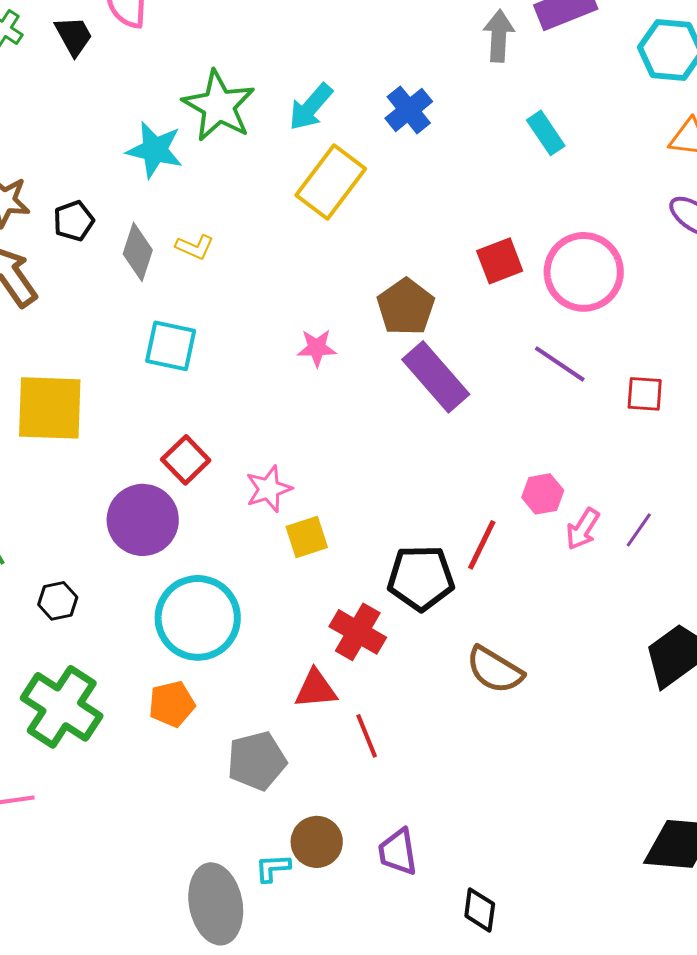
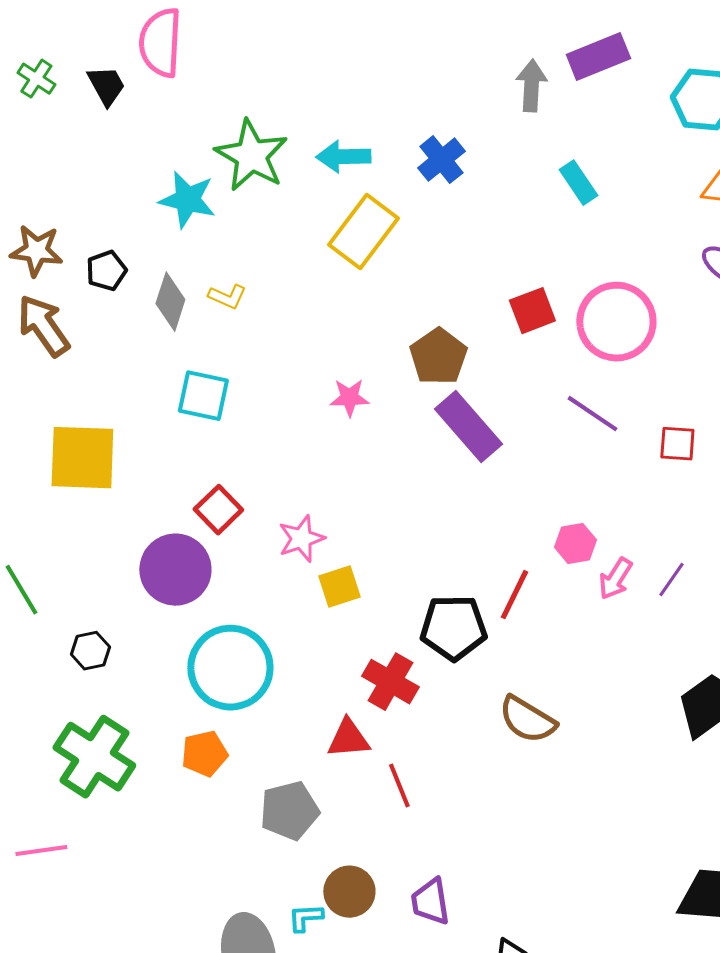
cyan arrow: (311, 107) -> (343, 157), turned 48

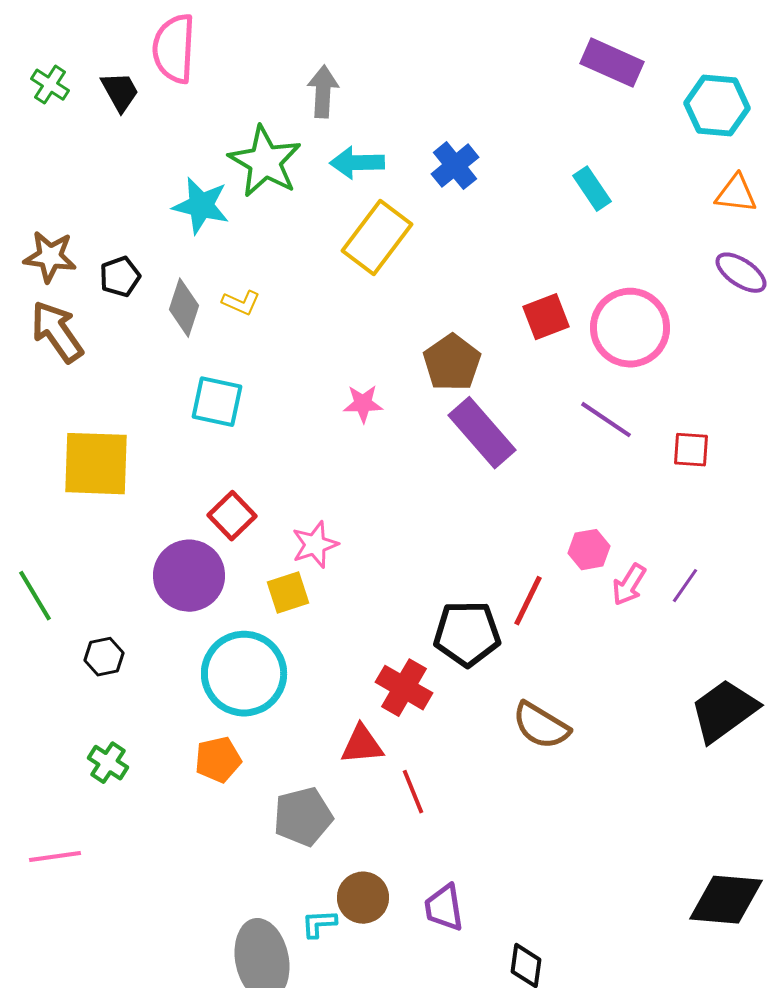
purple rectangle: (598, 57) -> (612, 63), turned 46
gray arrow: (531, 86) -> (323, 92), moved
yellow square: (339, 587) -> (288, 593), moved
green cross: (94, 757) -> (108, 763), size x0.5

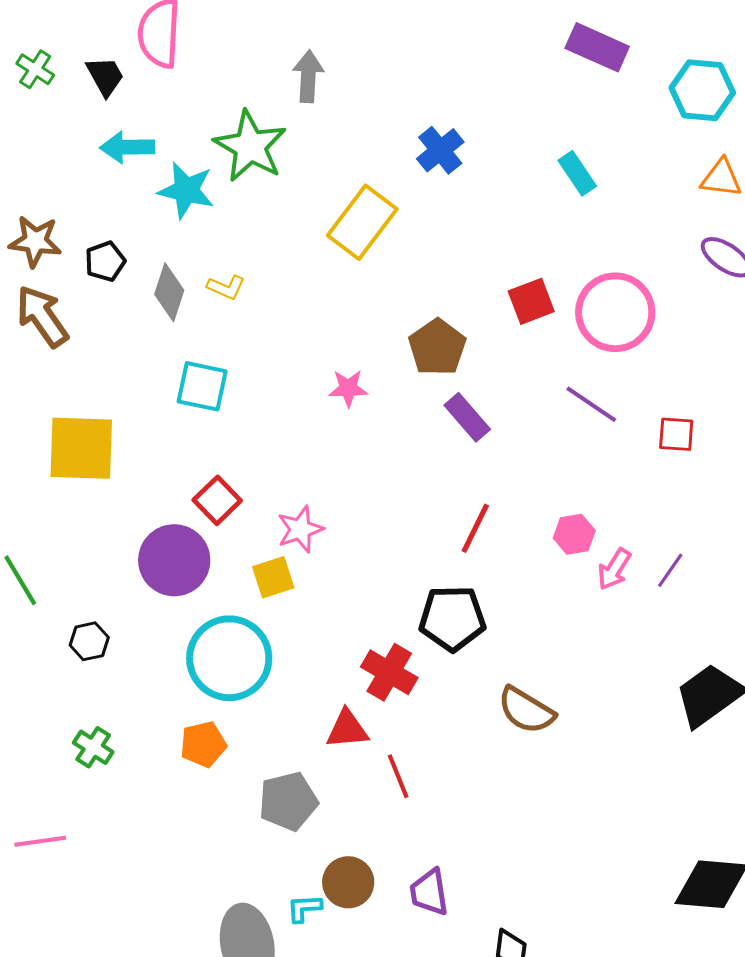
cyan arrow: (357, 163) -> (127, 147), moved
purple rectangle: (482, 433) -> (467, 417), size x0.7
red line: (528, 601) -> (475, 528), moved

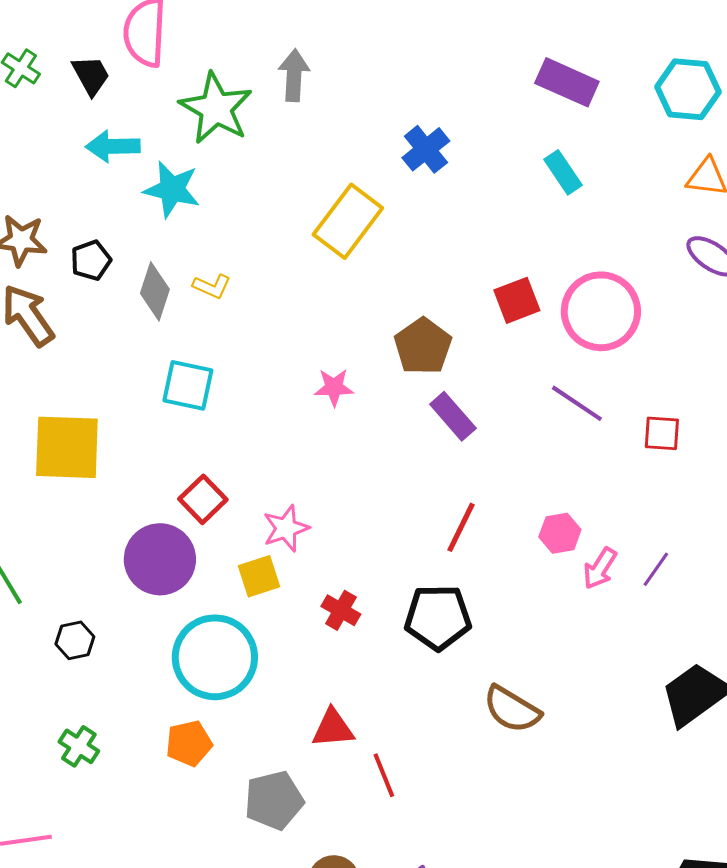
purple rectangle: (597, 47) -> (567, 82), moved
green star: (250, 146) -> (216, 108), moved
red cross: (389, 672) -> (341, 610), moved, size x0.7

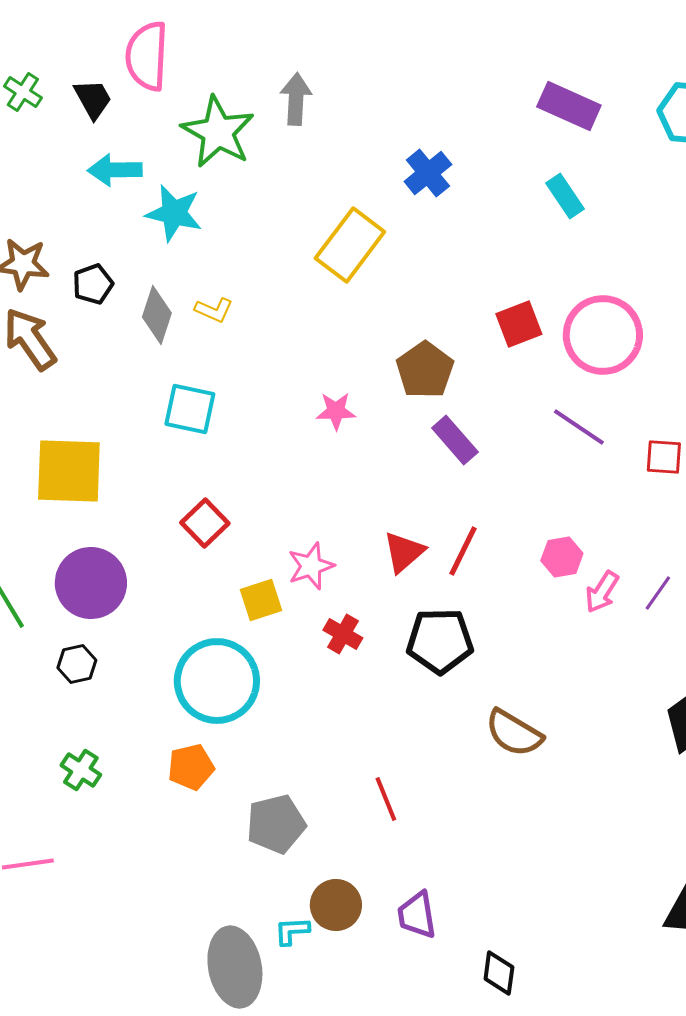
pink star: (286, 528) -> (311, 566), moved
purple circle: (160, 559) -> (91, 583), moved
red triangle: (333, 728) -> (404, 552), moved, turned -36

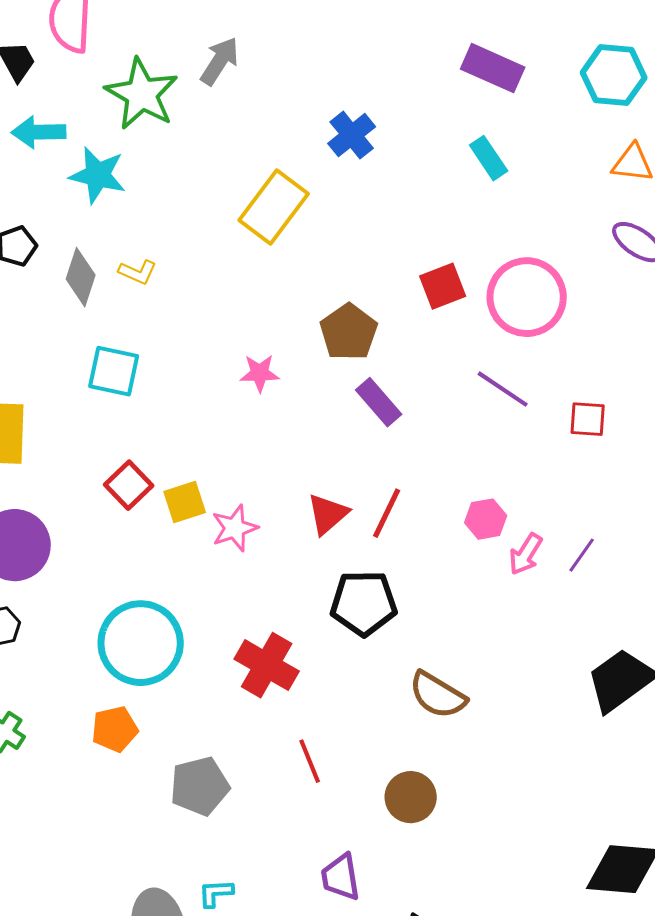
gray arrow: (296, 99) -> (220, 61), turned 30
yellow square: (261, 600) -> (185, 502), moved
red cross: (343, 634) -> (267, 665), moved, size x1.6
brown circle: (336, 905) -> (411, 797), moved

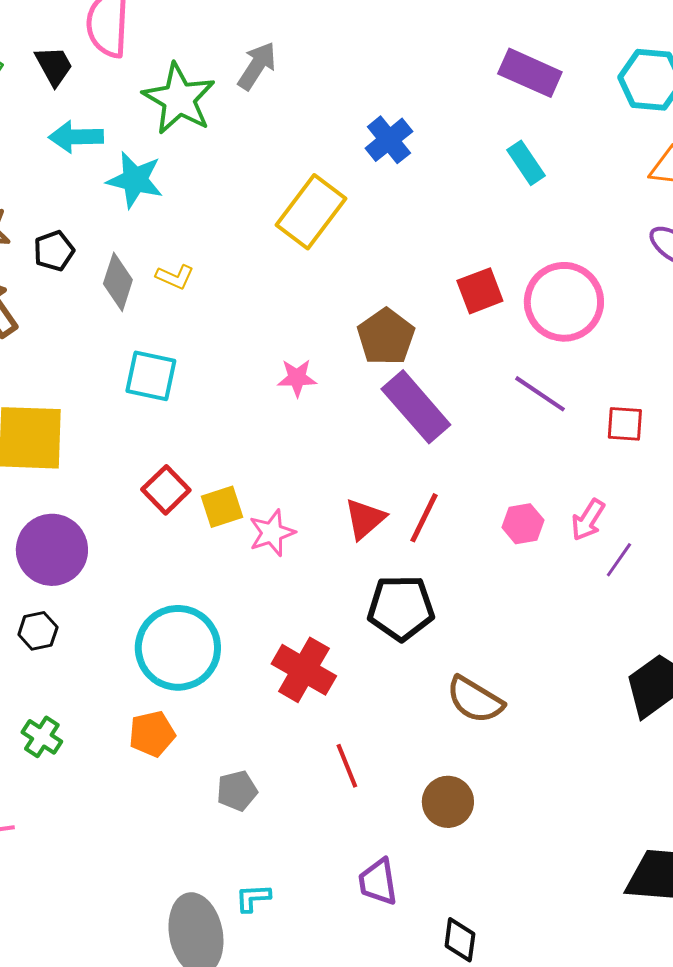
purple rectangle: (379, 402) -> (416, 407), size x1.5
pink arrow: (526, 554) -> (588, 520), moved
gray pentagon: (200, 786) -> (237, 791), size x0.7

